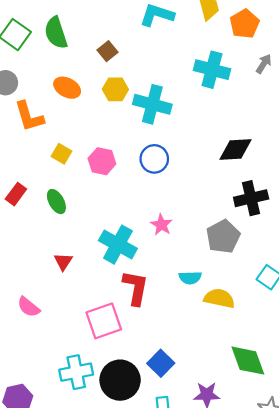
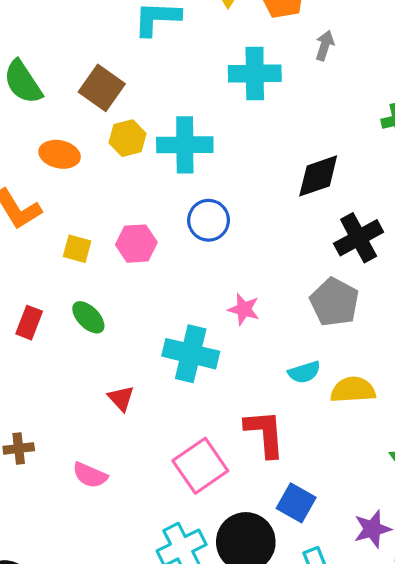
brown square: (107, 51) -> (102, 88), size x1.5
red L-shape: (135, 288) -> (265, 433), moved

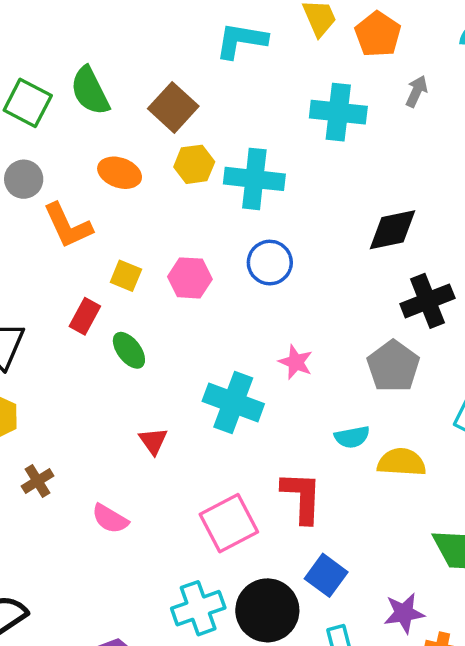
red rectangle: (29, 323) -> (85, 316), moved
brown cross: (19, 448) -> (38, 481), turned -32

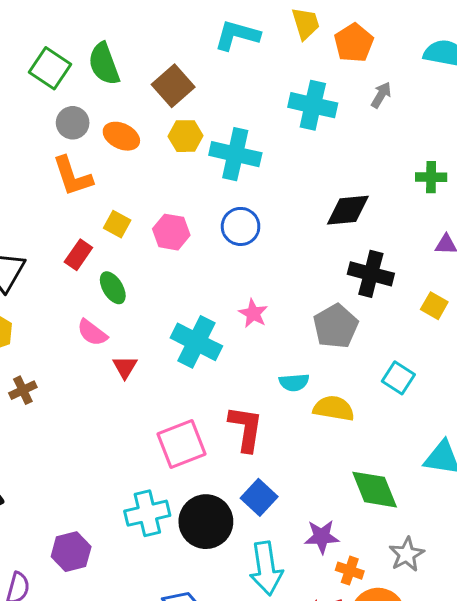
gray circle: (24, 179) -> (73, 123), moved
black cross: (427, 301) -> (371, 274), turned 30
pink semicircle: (110, 519) -> (92, 333), moved

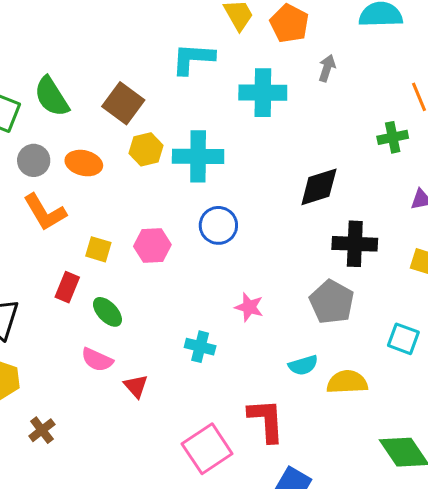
cyan L-shape: (237, 35) -> (193, 59), moved
cyan cross: (196, 342) -> (200, 347), size x0.6

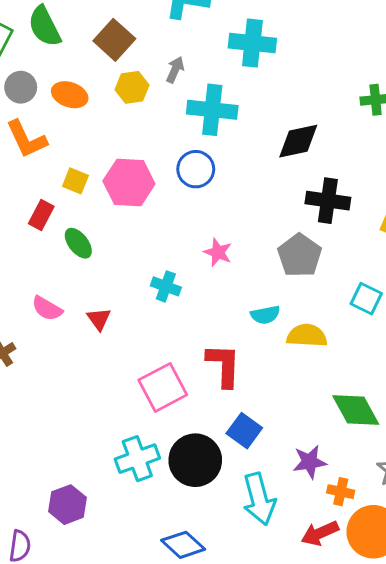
gray arrow: (327, 68) -> (175, 70), moved
cyan cross: (198, 156) -> (212, 110), moved
pink hexagon: (152, 246) -> (129, 182), size x1.4
pink semicircle: (97, 360) -> (47, 308), moved

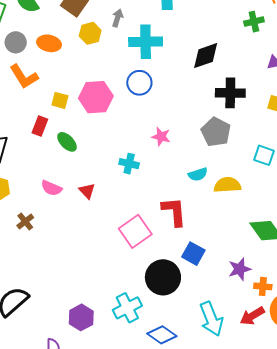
cyan cross: (137, 459) -> (127, 308), moved
cyan arrow: (259, 499) -> (211, 319), moved

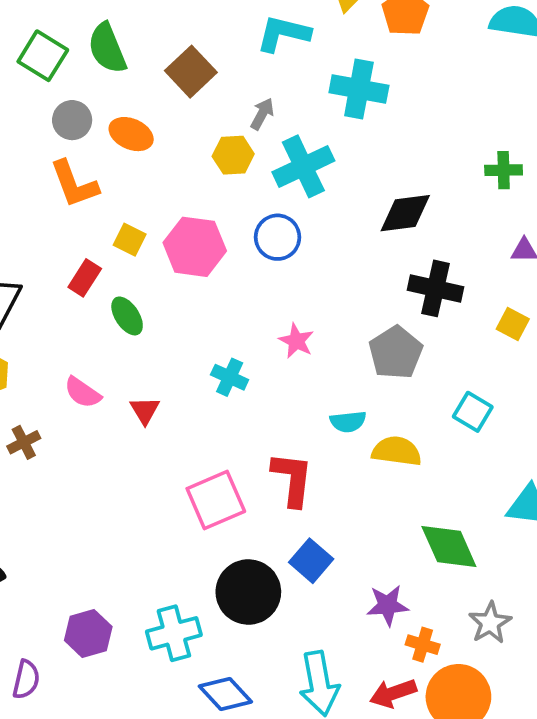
yellow hexagon: (90, 33) -> (233, 155), moved
cyan cross: (146, 42) -> (303, 166), turned -36

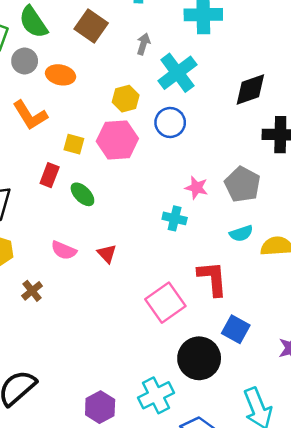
gray circle: (72, 120) -> (25, 61), moved
yellow hexagon: (233, 155) -> (126, 99), moved
gray pentagon: (396, 353) -> (242, 184), moved
cyan cross: (230, 377) -> (175, 218), moved

